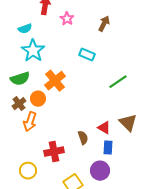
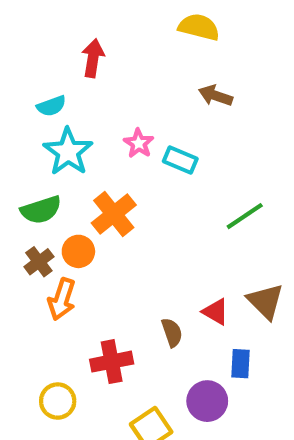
pink star: (67, 19) -> (139, 143), moved
brown arrow: (104, 24) -> (216, 96), turned -98
blue rectangle: (108, 148) -> (240, 364), moved

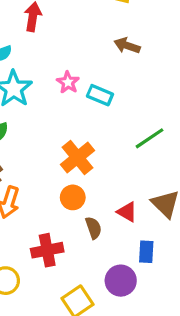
orange cross: (114, 214) -> (78, 157), moved
orange circle: (78, 251) -> (73, 197), moved

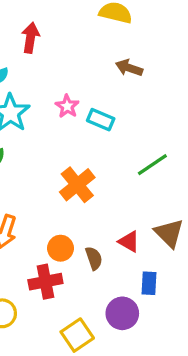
orange circle: (73, 197) -> (61, 248), moved

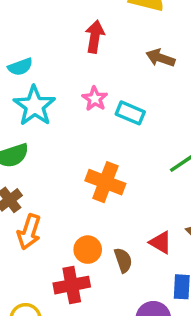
red arrow: (30, 38) -> (95, 37), moved
orange cross: (77, 185) -> (105, 182), turned -30

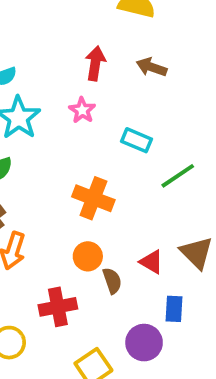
red arrow: (95, 37) -> (95, 63), moved
cyan rectangle: (130, 113) -> (137, 140), moved
orange circle: (88, 250) -> (88, 256), moved

